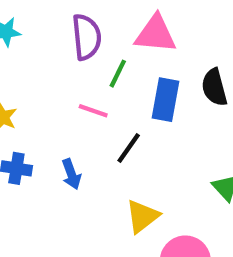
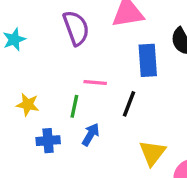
green line: (118, 74) -> (74, 106), moved
blue arrow: (71, 174) -> (91, 134), turned -115

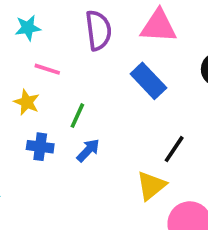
blue rectangle: (148, 60) -> (148, 81), moved, turned -52
pink line: (95, 82) -> (47, 69), moved
black line: (129, 104) -> (174, 149), moved

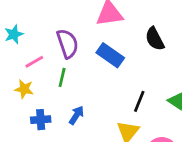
purple semicircle: (98, 30) -> (68, 44), moved
pink line: (47, 69) -> (34, 62), turned -36
green line: (77, 116) -> (62, 77), moved

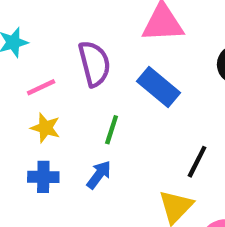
green line: (62, 77) -> (112, 130), moved
yellow star: (24, 89) -> (45, 128), moved

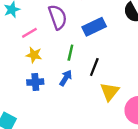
blue rectangle: (159, 87) -> (94, 27), turned -60
black line: (197, 162) -> (94, 67), moved

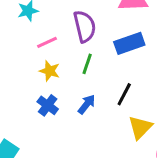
green line: (70, 53) -> (87, 64), moved
blue cross: (35, 82) -> (48, 105), turned 35

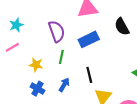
pink line: (47, 42) -> (12, 47), moved
black line: (124, 94) -> (89, 75), turned -35

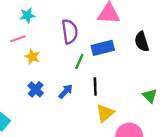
green line: (61, 57) -> (79, 62), moved
yellow star: (36, 65) -> (32, 57), moved

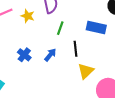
blue rectangle: (103, 48) -> (96, 27), moved, turned 30
yellow star: (32, 57) -> (28, 16), moved

